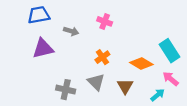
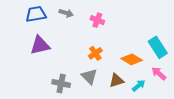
gray arrow: (71, 31) -> (66, 13), moved
brown triangle: (125, 86) -> (116, 81), turned 42
cyan arrow: (158, 95) -> (139, 86), moved

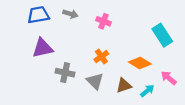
cyan rectangle: (158, 47) -> (162, 35), moved
gray cross: (61, 84) -> (65, 73), moved

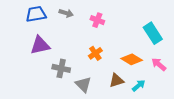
pink arrow: (169, 78) -> (159, 64), moved
gray triangle: (95, 81) -> (83, 84), moved

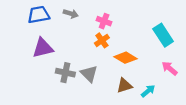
orange cross: (95, 53) -> (102, 40), moved
orange diamond: (132, 59) -> (126, 58), moved
gray triangle: (83, 84) -> (89, 74), moved

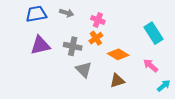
pink arrow: (170, 68) -> (150, 65), moved
gray cross: (65, 73) -> (73, 46), moved
cyan arrow: (148, 91) -> (164, 86), moved

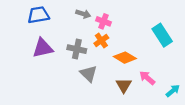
gray arrow: (67, 13) -> (83, 14), moved
pink arrow: (150, 65) -> (147, 78), moved
brown triangle: (117, 81) -> (124, 85), turned -42

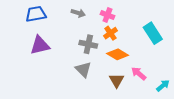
pink cross: (103, 21) -> (107, 15), moved
orange cross: (101, 41) -> (110, 33), moved
gray cross: (77, 49) -> (88, 44), moved

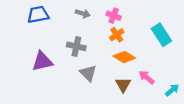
gray cross: (88, 44) -> (76, 46), moved
purple triangle: (40, 45) -> (42, 61), moved

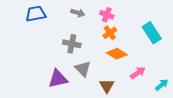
purple triangle: (42, 61) -> (58, 79), moved
pink arrow: (147, 77) -> (138, 73), turned 105
brown triangle: (123, 85) -> (107, 86), moved

